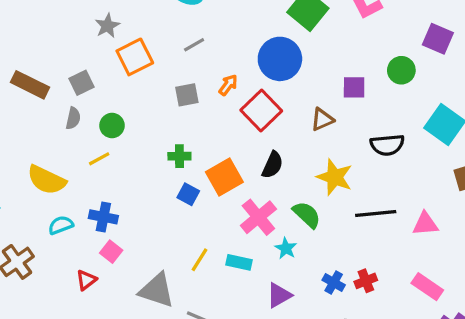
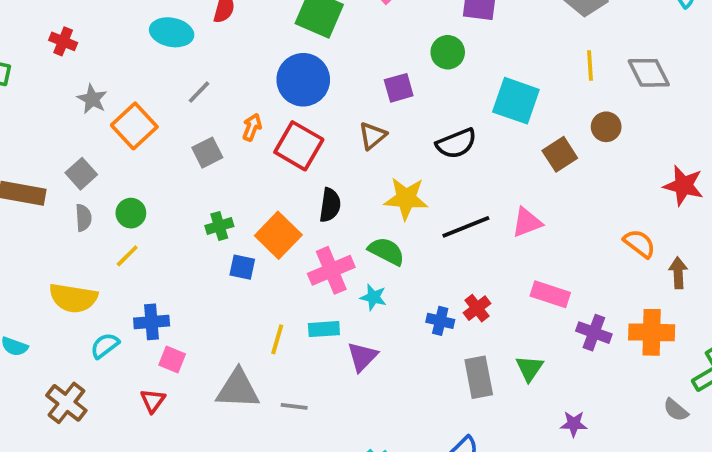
pink cross: (258, 217) -> (331, 270), turned 33
purple triangle: (279, 295) -> (362, 357), moved

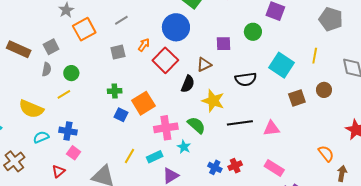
yellow line: (590, 65) -> (315, 56), moved
black semicircle: (330, 205) -> (188, 84), moved
cyan rectangle: (324, 329) -> (155, 157), turned -35

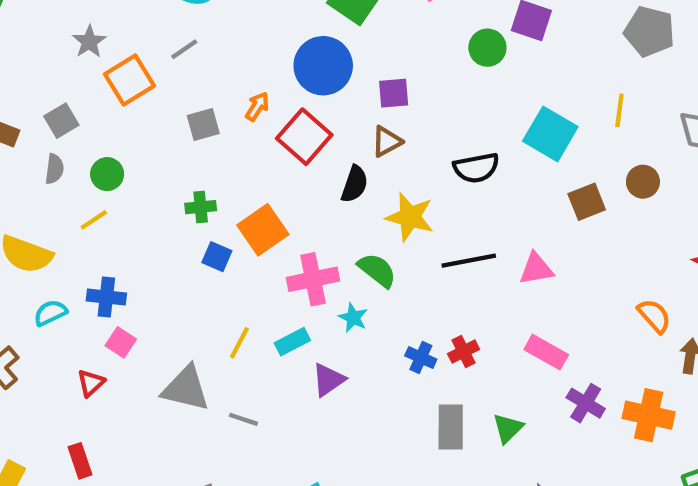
gray line: (121, 20) -> (184, 49), moved
green circle: (253, 32) -> (487, 48), moved
purple square: (223, 44) -> (394, 93), moved

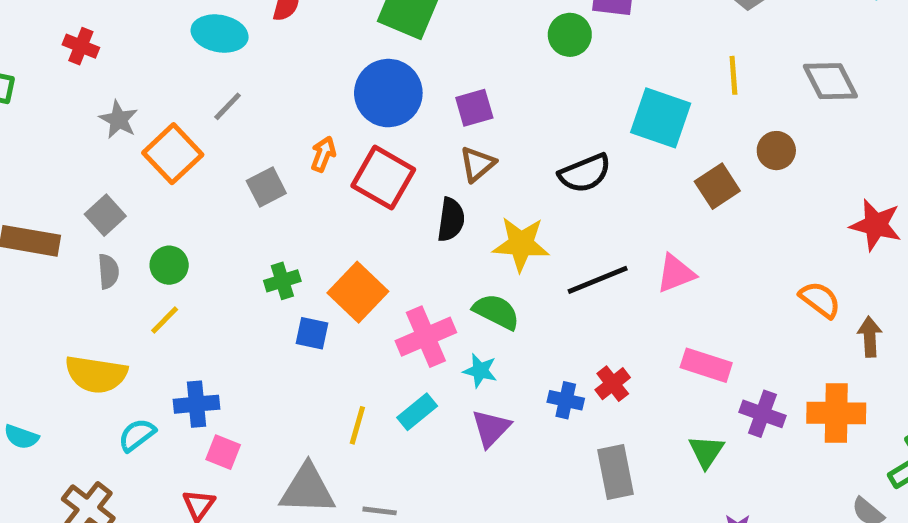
purple triangle: (328, 380) -> (491, 428), moved
green triangle: (508, 428) -> (706, 452), moved

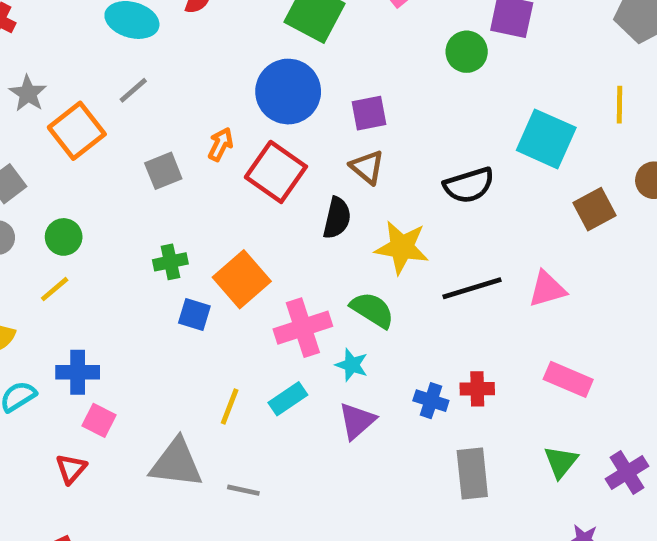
brown triangle: (477, 164) -> (367, 167), turned -45
red cross: (613, 384) -> (477, 389), turned 32
purple cross: (762, 414) -> (627, 472), moved, turned 33

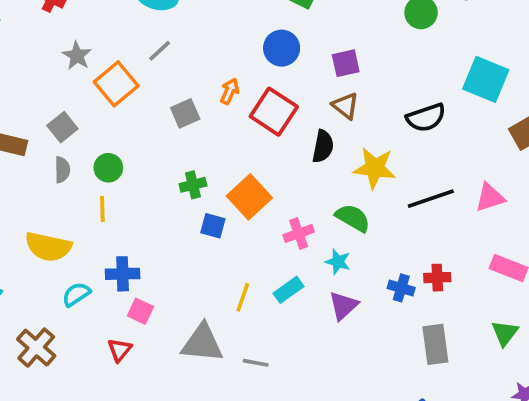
blue circle: (288, 92) -> (282, 48), size x0.7
yellow line: (55, 289) -> (102, 209), turned -50
pink cross: (303, 328) -> (299, 233), size x0.7

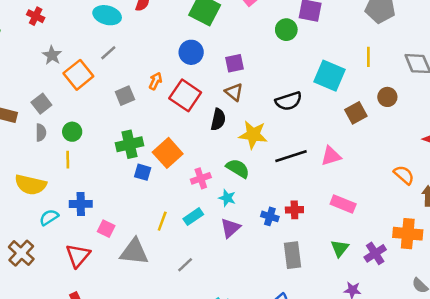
green cross: (193, 185) -> (129, 144), size x1.5
pink square: (140, 311) -> (106, 229), moved
red triangle: (120, 350) -> (78, 256), size x1.5
gray line: (256, 363) -> (185, 265), moved, turned -54

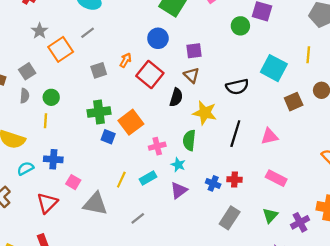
black line: (291, 156) -> (235, 134), turned -60
green semicircle: (238, 168) -> (189, 140), turned -120
gray rectangle: (292, 255) -> (230, 218), turned 35

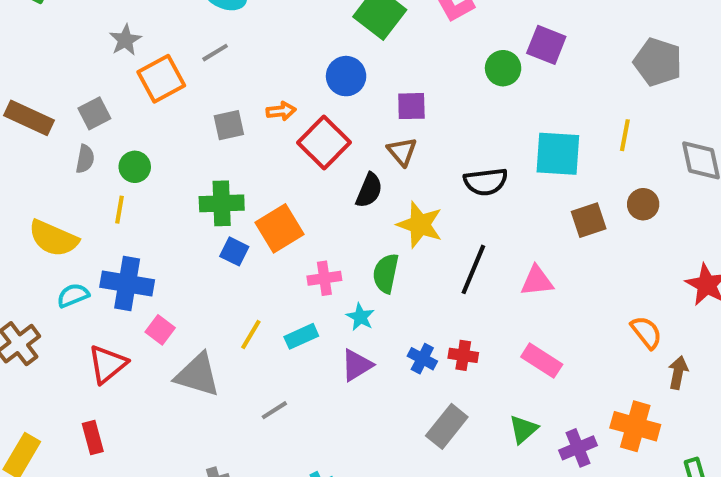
orange arrow: (126, 60) -> (281, 111), turned 48
cyan square: (274, 68) -> (558, 154), turned -30
blue cross: (53, 159) -> (127, 283), size x1.4

